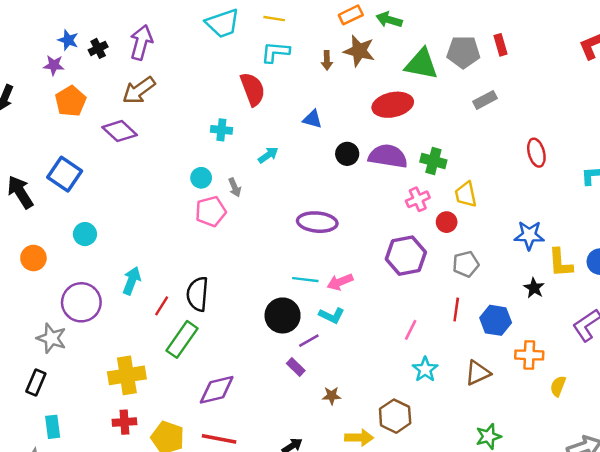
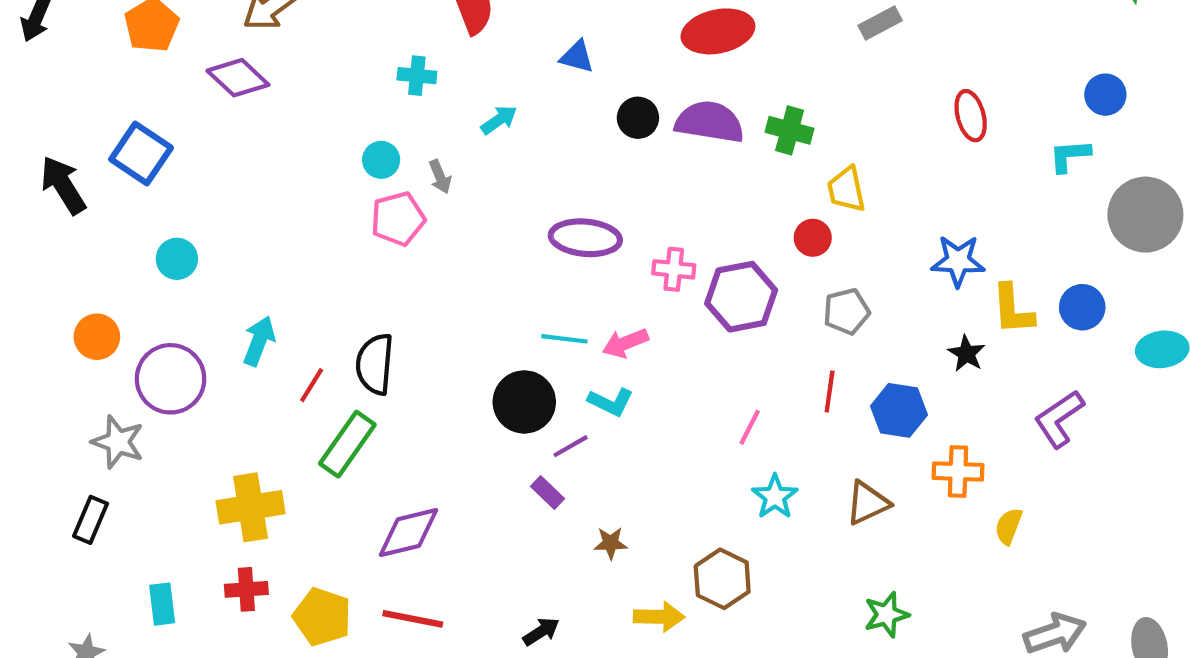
pink cross: (418, 199) -> (674, 269), moved, turned 30
orange circle: (33, 258) -> (97, 337), moved
cyan rectangle: (53, 427) -> (162, 604), moved

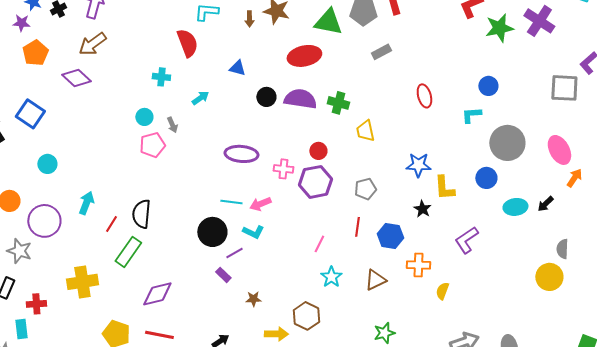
red circle: (813, 238) -> (318, 151), moved
blue circle: (1082, 307) -> (486, 178), moved
red cross: (246, 589) -> (36, 304), moved
cyan rectangle: (162, 604) -> (21, 329), moved

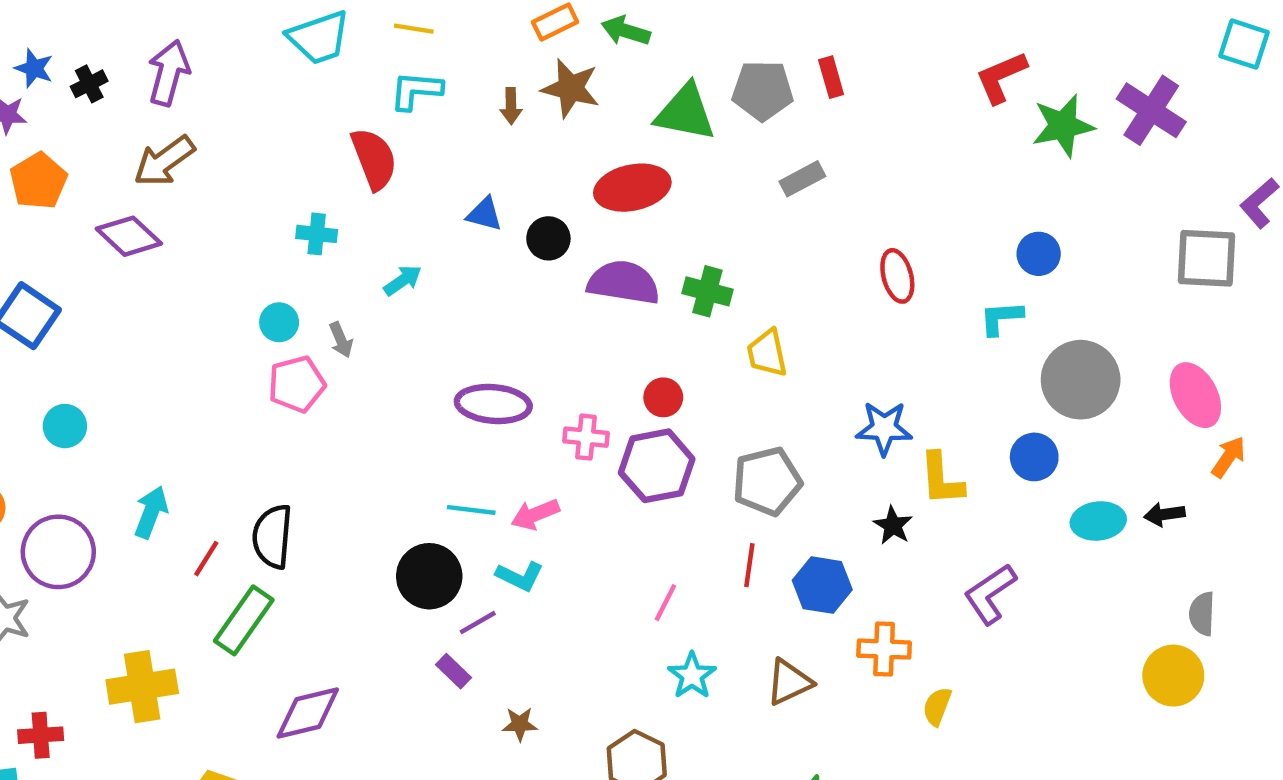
black circle: (266, 97) -> (548, 238), moved
gray pentagon: (365, 189) -> (767, 481), size x1.4
black arrow: (545, 204) -> (1164, 514), turned 36

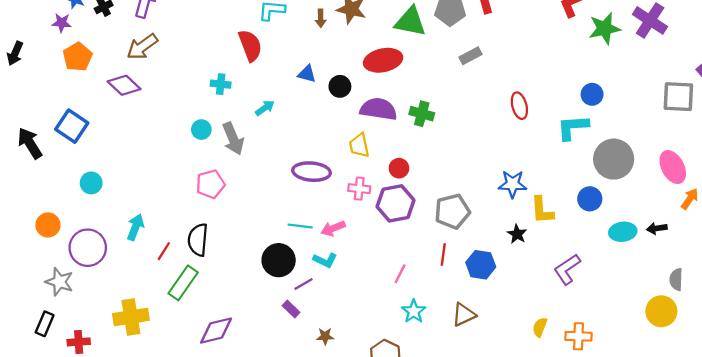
cyan L-shape: (1001, 318) -> (573, 127), size x1.4
gray arrow: (341, 340) -> (233, 139), size x1.8
yellow trapezoid: (767, 353) -> (359, 145), moved
pink pentagon: (297, 384) -> (210, 184), moved
orange cross: (884, 649) -> (578, 336), moved

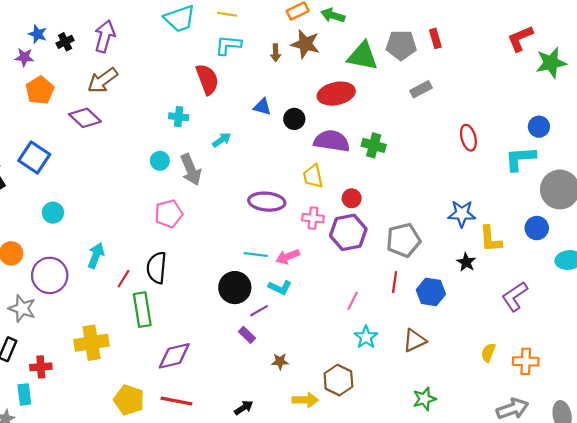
green rectangle: (183, 283) -> (142, 310), turned -44

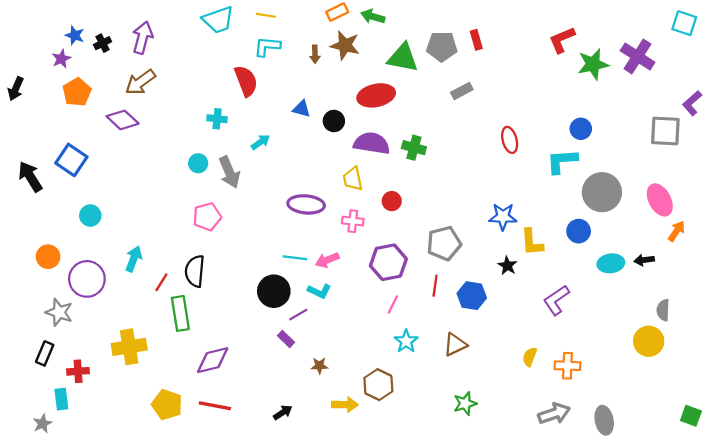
purple star: (24, 57) -> (61, 59), turned -30
purple hexagon: (348, 232) -> (388, 262), moved

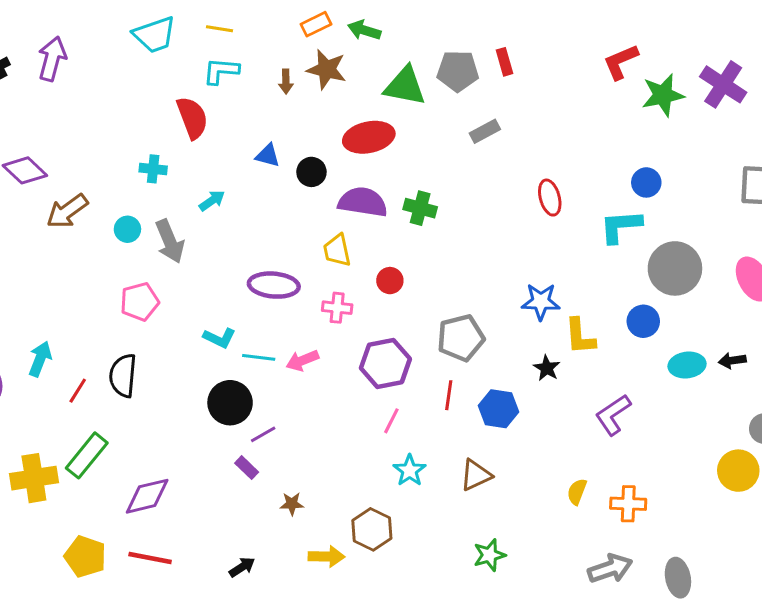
brown arrow: (140, 82) -> (67, 211), moved
cyan L-shape: (319, 291) -> (219, 338), moved
green rectangle: (180, 313) -> (87, 455), moved, turned 48

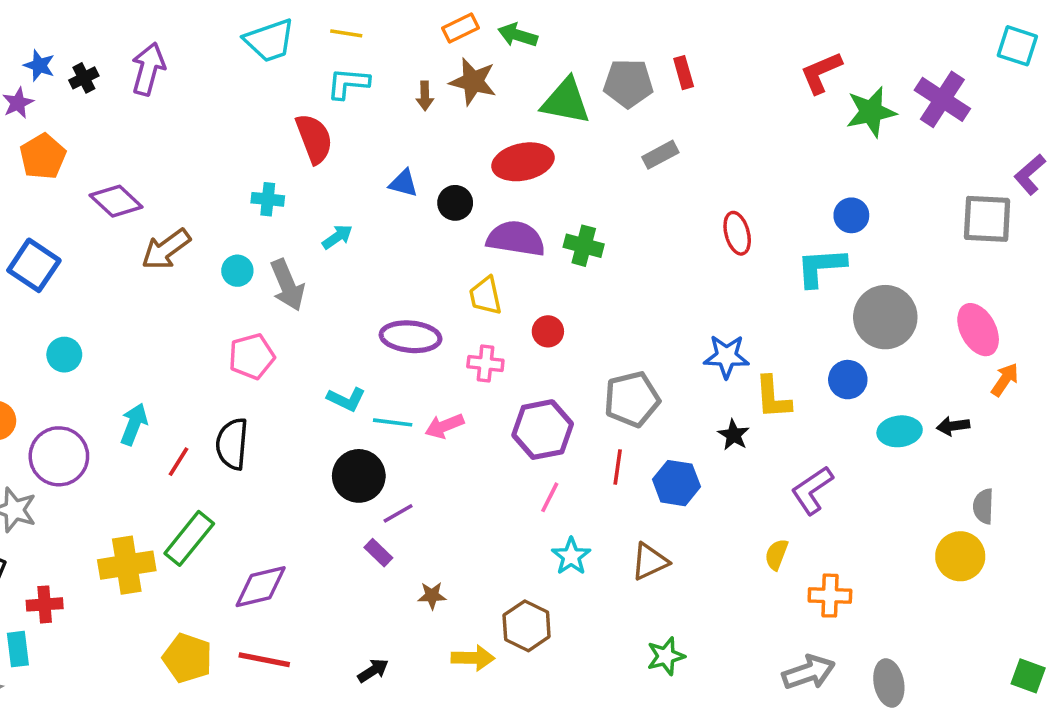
yellow semicircle: (577, 492) -> (776, 554), moved

